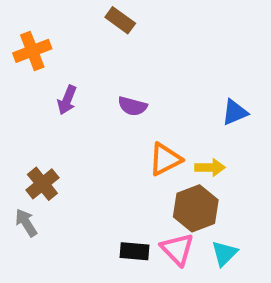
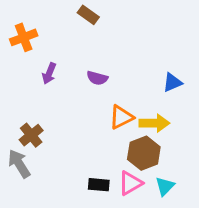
yellow arrow: (210, 167) -> (154, 123), size x1.4
gray arrow: (26, 223) -> (19, 164), size x1.4
pink triangle: (177, 249) -> (130, 183), turned 44

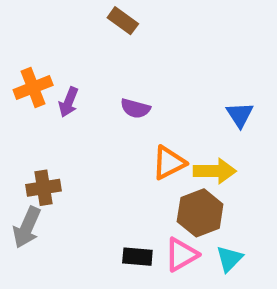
orange cross: (24, 37) -> (33, 88), moved
blue triangle: (172, 83) -> (240, 115), turned -40
brown cross: (31, 135) -> (44, 188), turned 30
gray arrow: (19, 164) -> (27, 227), turned -124

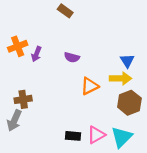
yellow arrow: (215, 171) -> (121, 78), moved
brown hexagon: (200, 213) -> (129, 103), moved
cyan triangle: (229, 259) -> (122, 137), size x1.5

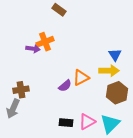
orange cross: (18, 46) -> (45, 42), moved
purple arrow: (36, 54) -> (33, 49), turned -104
purple semicircle: (72, 57) -> (65, 86), moved, turned -56

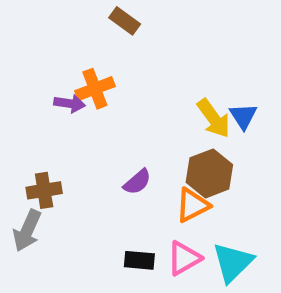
yellow arrow: (109, 71) -> (214, 118), moved, turned 54
orange triangle: (81, 78) -> (192, 205), moved
brown hexagon: (117, 93) -> (209, 173), moved

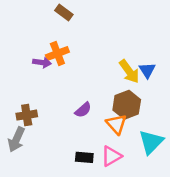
brown rectangle: (125, 21) -> (64, 12), moved
orange triangle: (192, 205) -> (116, 124), turned -45
cyan triangle: (233, 262) -> (151, 142), moved

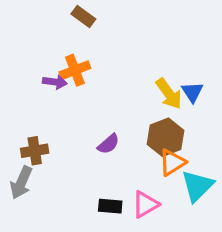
orange triangle: (116, 124) -> (172, 162), moved, turned 40

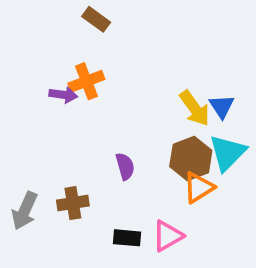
purple semicircle: (108, 144) -> (125, 166), turned -65
brown cross: (35, 151) -> (73, 203), moved
cyan triangle: (197, 186) -> (228, 153), moved

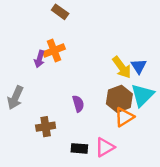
purple arrow: (63, 95) -> (39, 59), turned 98
gray arrow: (25, 211) -> (15, 98), moved

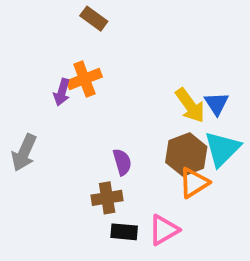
brown cross: (46, 127) -> (107, 198), moved

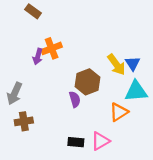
brown rectangle: (94, 19) -> (33, 11), moved
cyan triangle: (222, 149) -> (136, 91), turned 40
brown hexagon: (186, 154) -> (87, 82), moved
brown cross: (107, 198) -> (24, 121), moved

